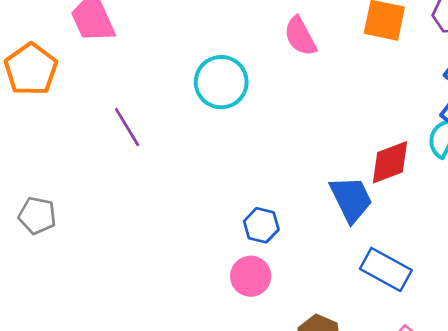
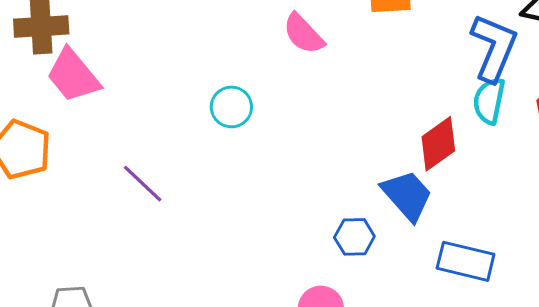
cyan circle: (221, 82) -> (231, 107), size x0.7
blue hexagon: (261, 225) -> (354, 237), moved

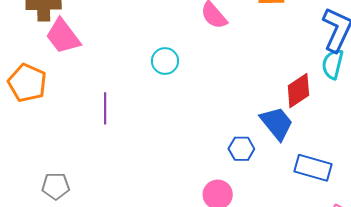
purple line: (143, 184) -> (105, 108), turned 44

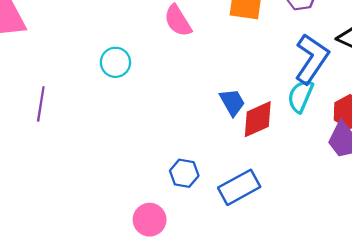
blue trapezoid: (277, 123) -> (232, 102), moved, size x0.7
blue rectangle: (313, 168) -> (239, 187), moved, turned -54

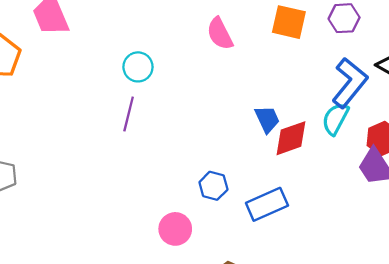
cyan circle: (115, 62) -> (138, 67), moved
purple line: (41, 104) -> (129, 114), moved

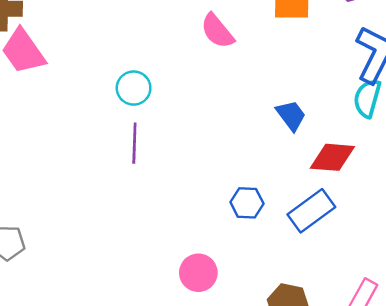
red diamond: (291, 138) -> (332, 157), moved, turned 36
pink circle: (175, 229) -> (198, 273), moved

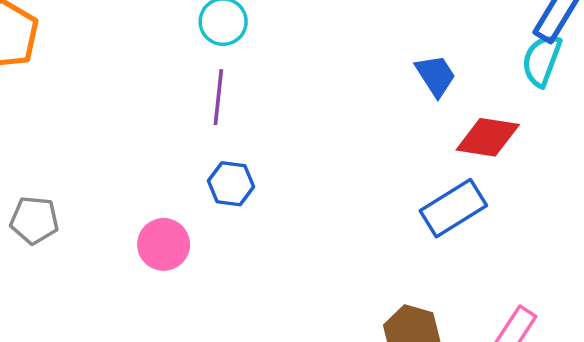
blue hexagon: (247, 203) -> (231, 184), moved
pink circle: (198, 273) -> (164, 244), moved

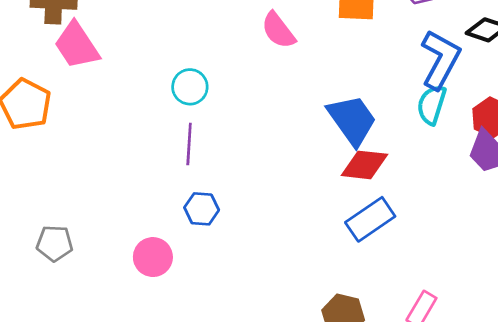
blue trapezoid: (436, 76) -> (352, 120), size x1.6
red diamond: (488, 137) -> (364, 165), moved

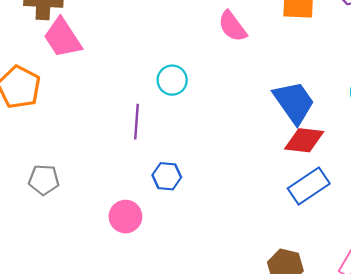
cyan circle: (190, 87) -> (172, 80), moved
purple line: (189, 144) -> (136, 122), moved
gray pentagon: (55, 243) -> (44, 180), moved

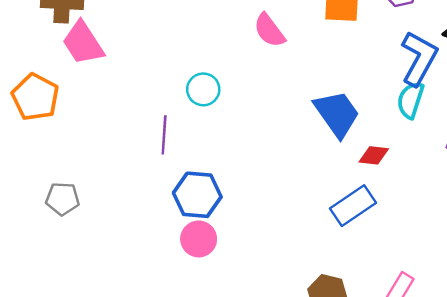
red diamond: (304, 140) -> (374, 155), moved, size x0.7
blue hexagon: (167, 176) -> (197, 195), size x1.5
pink circle: (125, 217) -> (199, 239), moved

